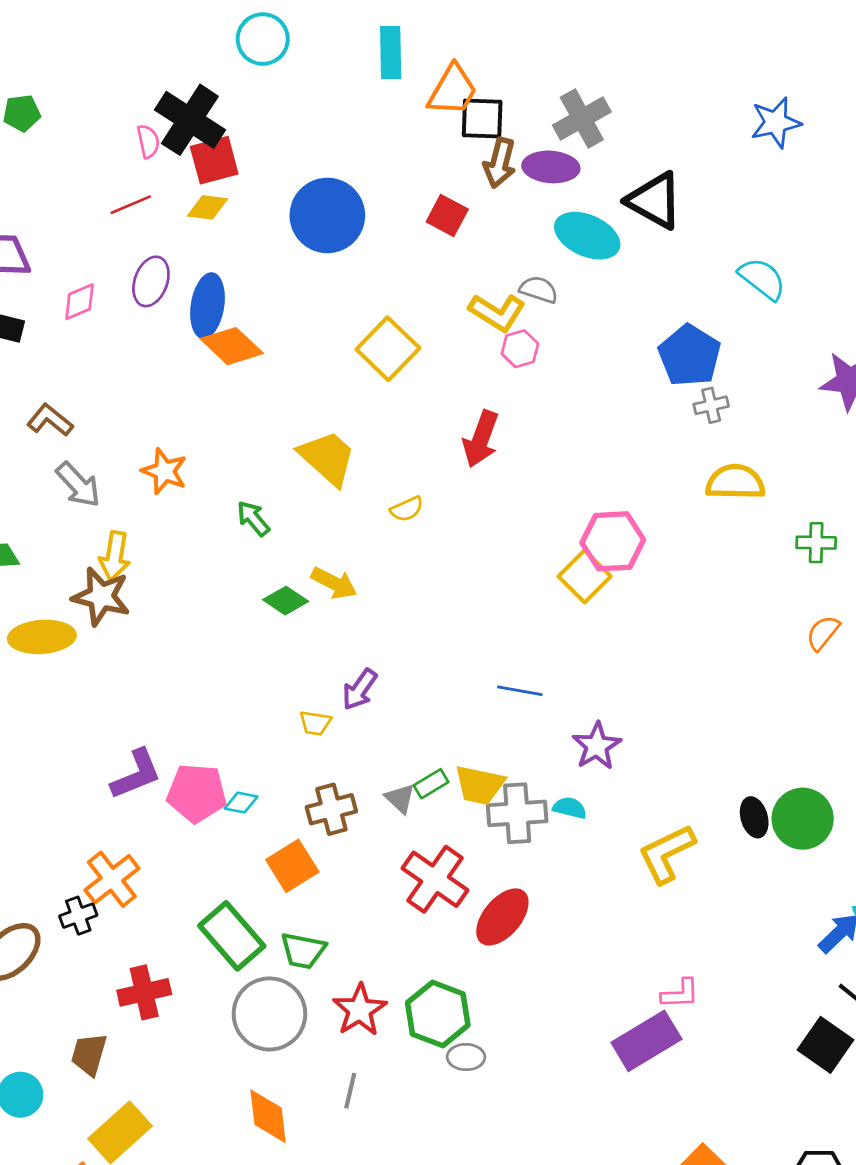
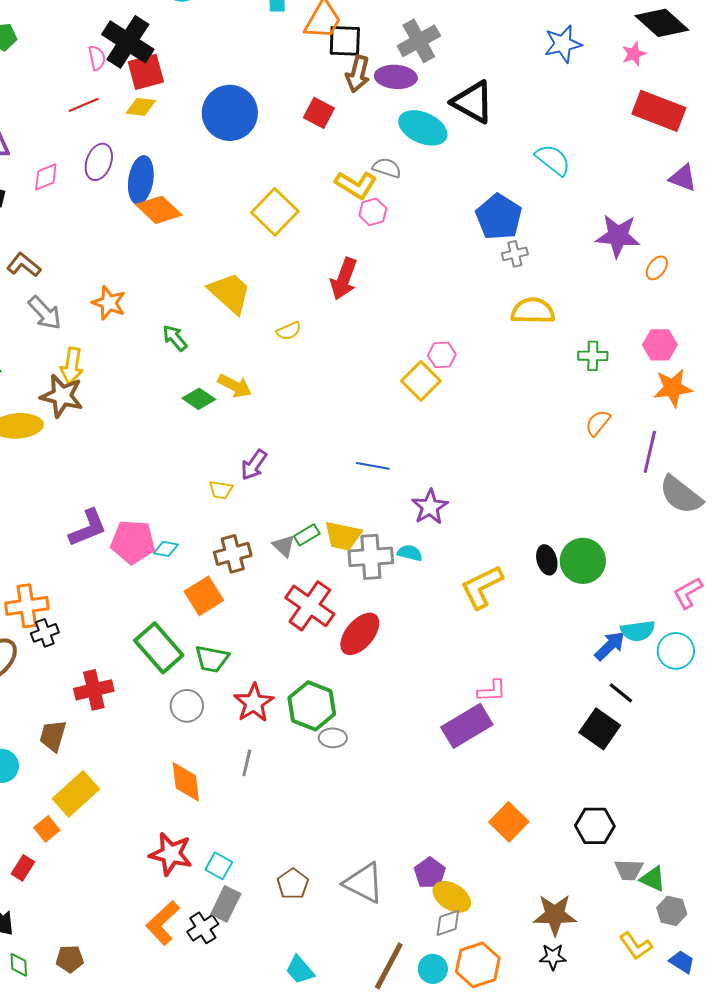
pink hexagon: (613, 541) -> (442, 355), size x0.6
orange cross: (112, 879) -> (27, 606), moved, turned 30
gray circle: (269, 1014) -> (187, 706), size x0.6

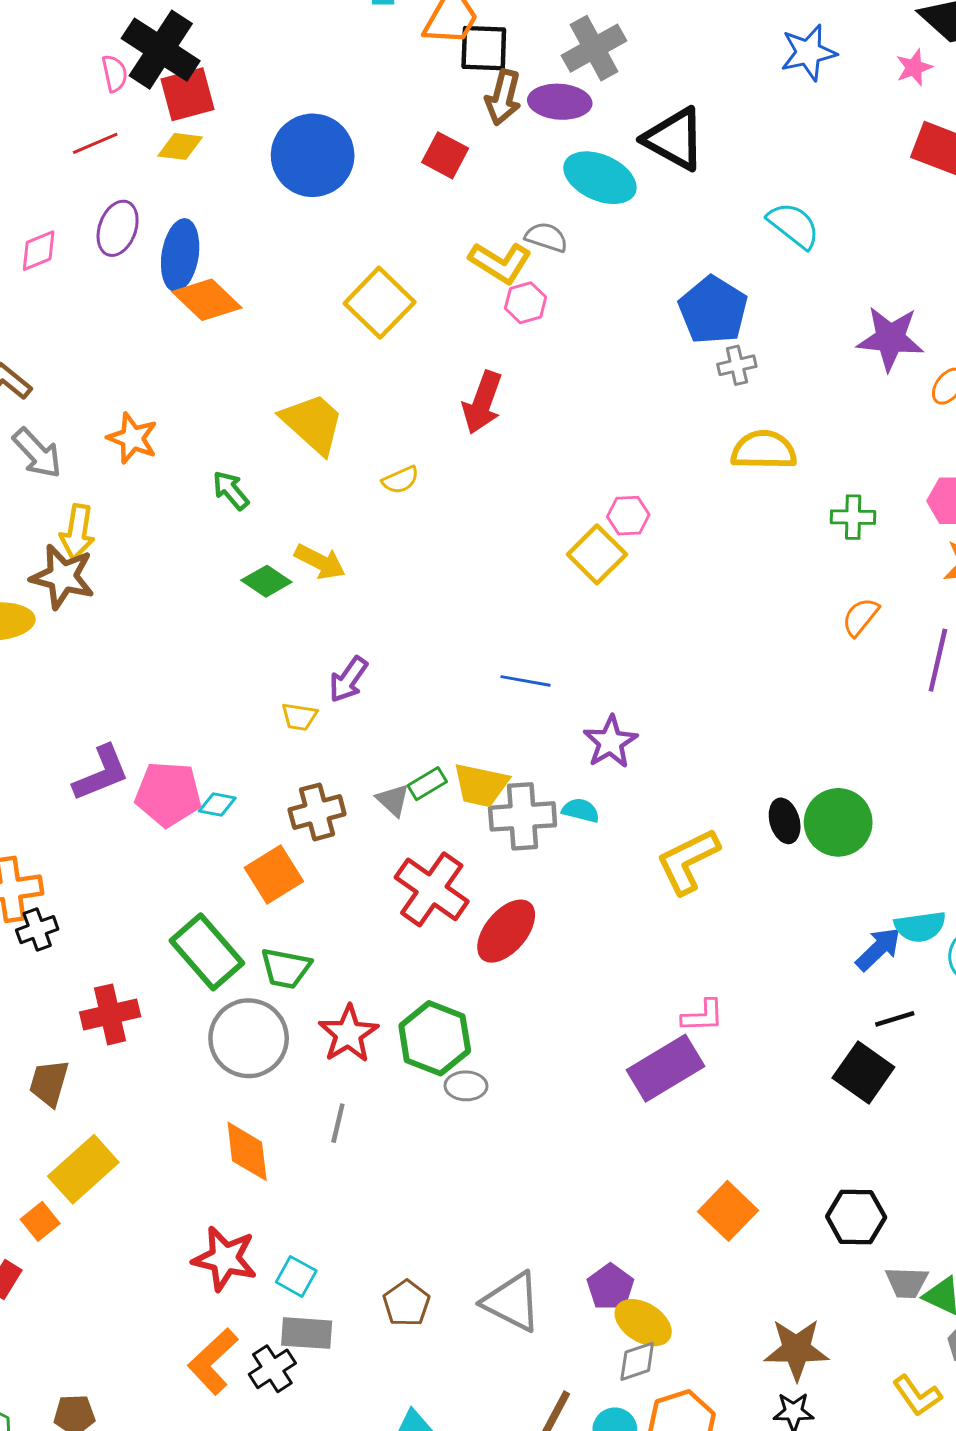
black line: (621, 693) -> (895, 1019), turned -56
gray circle: (187, 706) -> (249, 1038), size x1.6
gray rectangle: (226, 904) -> (307, 1333), turned 68

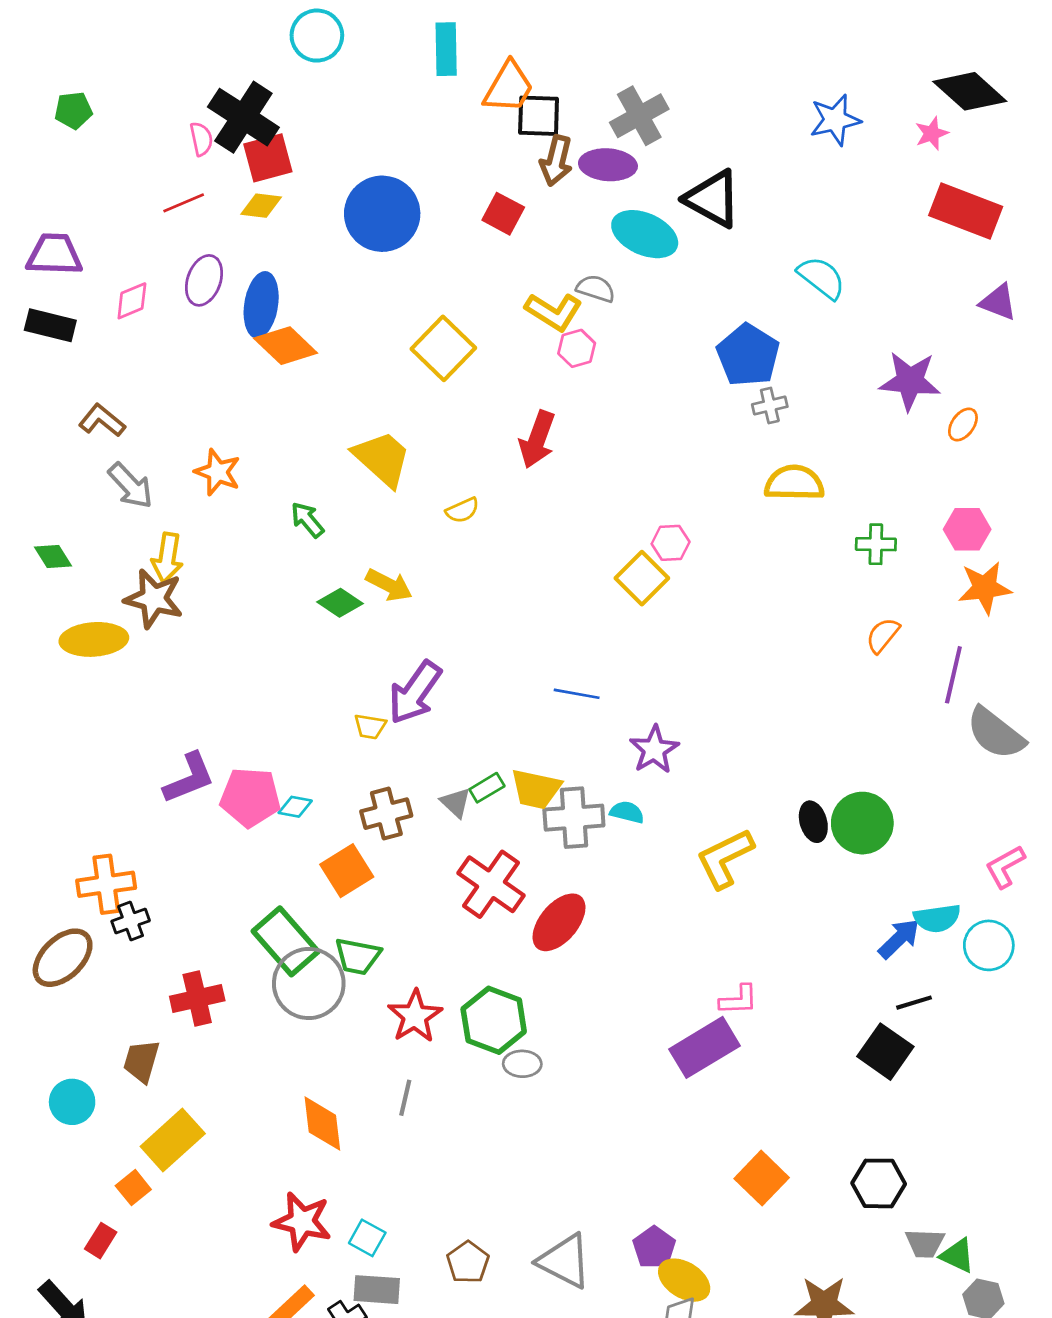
purple arrow: (348, 679) -> (415, 692), size x1.5
gray circle: (249, 1038) -> (309, 984), moved

